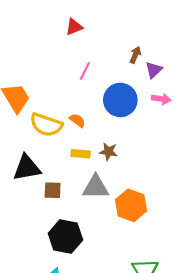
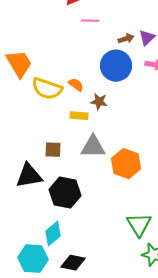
brown arrow: (135, 55) -> (126, 39), moved, turned 49
pink line: (85, 71) -> (90, 21), moved, turned 66
brown star: (108, 152) -> (99, 102), moved
black triangle: (27, 168) -> (29, 176), moved

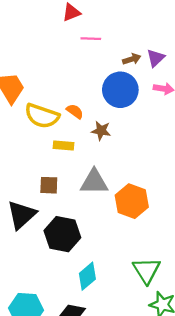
yellow rectangle: (79, 116) -> (64, 145), moved
black triangle: (29, 176) -> (21, 215), turned -32
cyan diamond: (53, 234) -> (87, 276), moved

